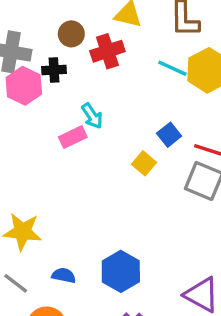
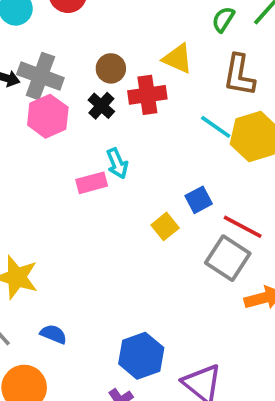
black cross: (54, 70) -> (101, 106), moved, turned 35
blue hexagon: (121, 271) -> (141, 356), moved

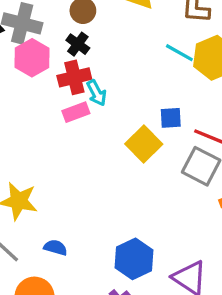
red cross: (147, 95) -> (74, 77), moved
blue square: (199, 200) -> (171, 118), turned 30
yellow square: (165, 226) -> (144, 144), size x1.5

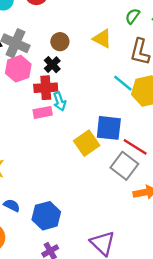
blue square: (171, 118) -> (109, 128), size x1.6
blue hexagon: (134, 259) -> (46, 216), moved

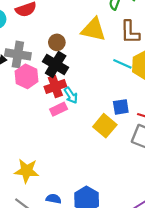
yellow triangle: (102, 39) -> (93, 30), size x1.4
black cross: (52, 65) -> (56, 65), size x1.6
blue square: (109, 128) -> (121, 107), size x0.7

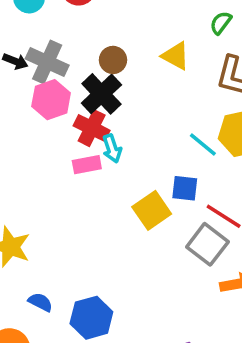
yellow triangle: (93, 30) -> (176, 56), size x0.7
cyan line: (122, 64) -> (203, 144), moved
red cross: (55, 87) -> (92, 128), turned 30

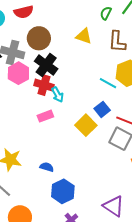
brown circle: (113, 60) -> (39, 38), moved, size x1.5
pink rectangle: (87, 165) -> (45, 116), moved
blue square: (185, 188) -> (102, 109), turned -35
blue semicircle: (40, 302) -> (47, 167), moved

